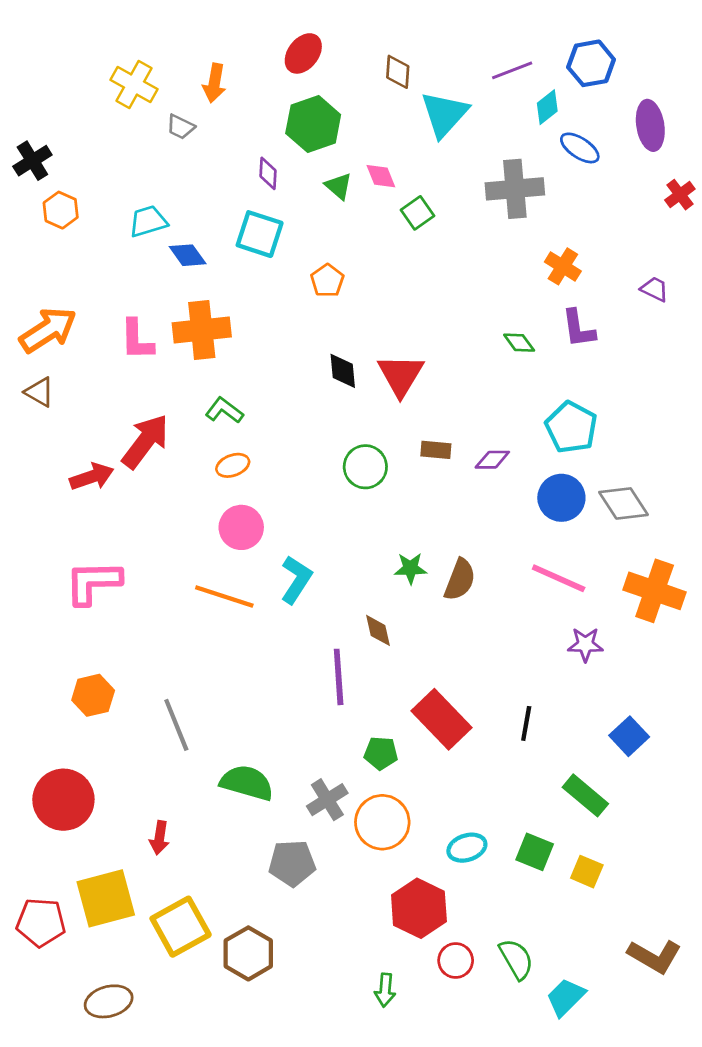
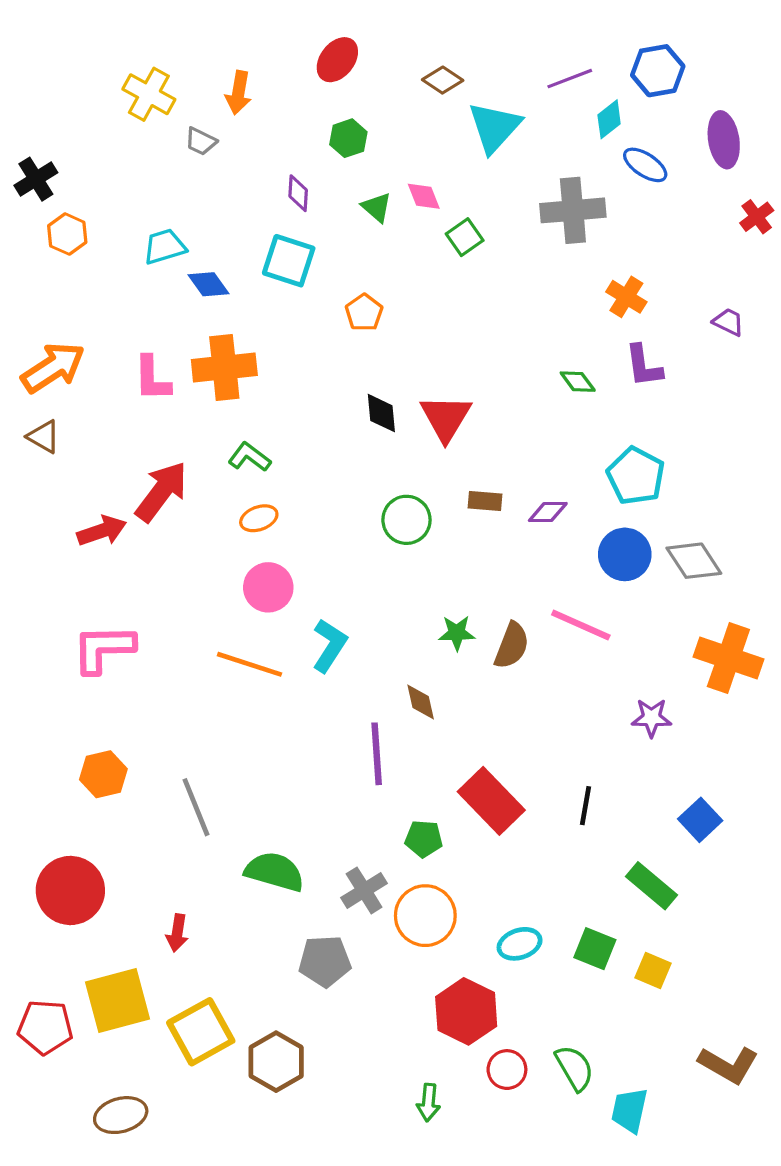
brown diamond: (398, 72) -> (443, 80), turned -60
green hexagon: (313, 124) -> (348, 138), size x0.6
pink line: (559, 578) -> (581, 625), moved
cyan trapezoid: (566, 997) -> (629, 1110), turned -33

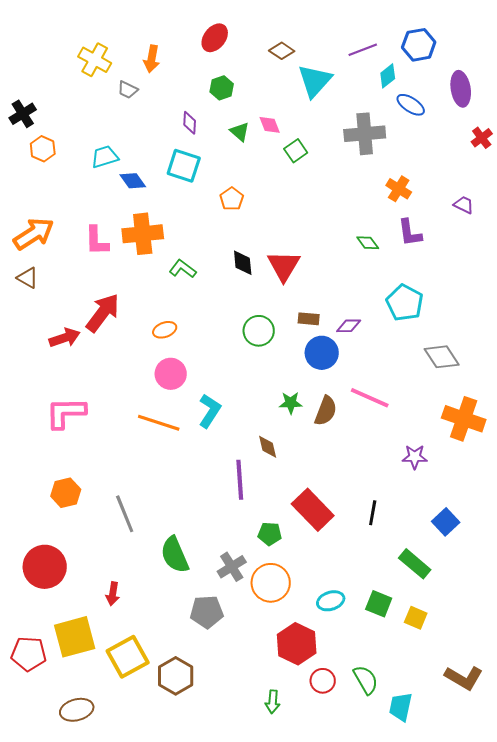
green L-shape: (249, 457) -> (183, 269), moved
blue circle: (625, 554) -> (322, 353), moved
green semicircle: (275, 872) -> (175, 555), turned -129

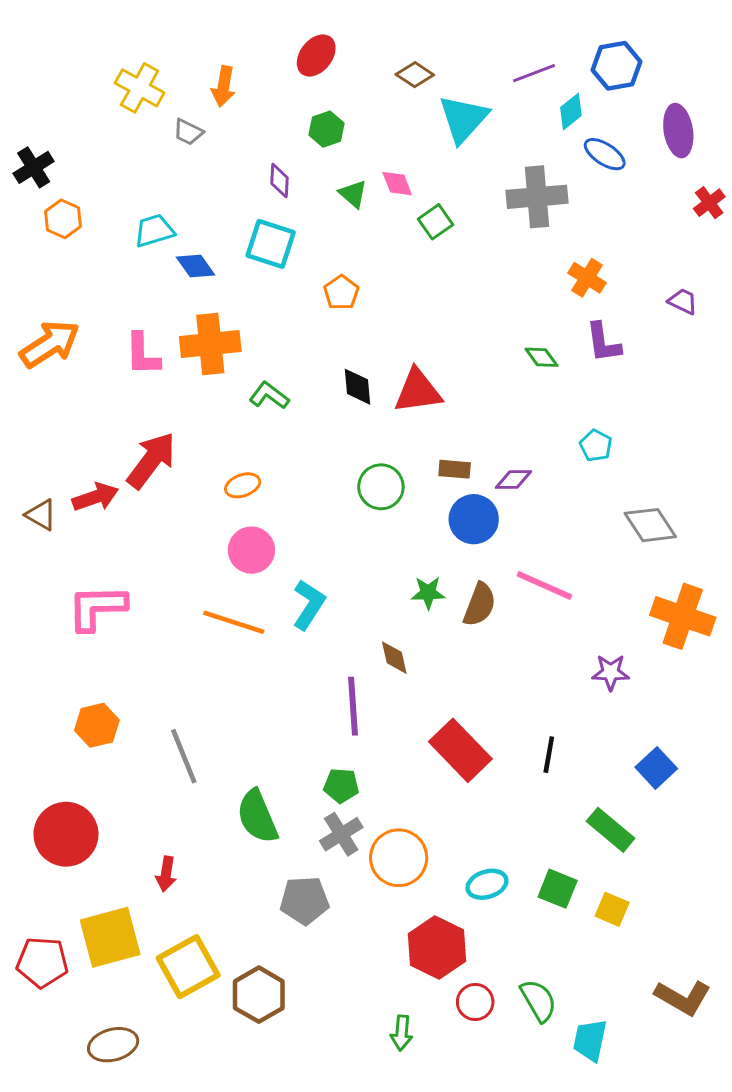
red triangle: (284, 266) -> (418, 391), turned 51
brown triangle: (28, 278) -> (41, 515), moved
cyan pentagon: (405, 303) -> (596, 446), size x0.6
green pentagon: (270, 534) -> (341, 786), moved

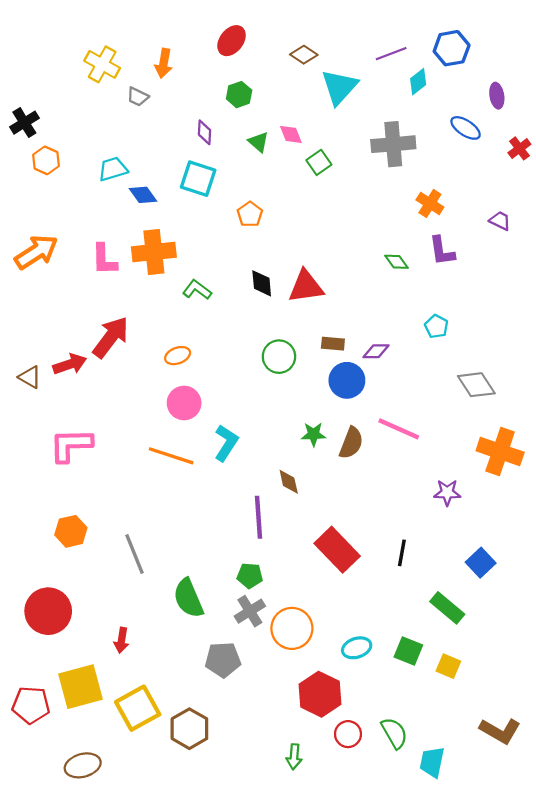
purple ellipse: (678, 131) -> (497, 96), size x0.7
blue ellipse: (605, 154) -> (466, 128), moved

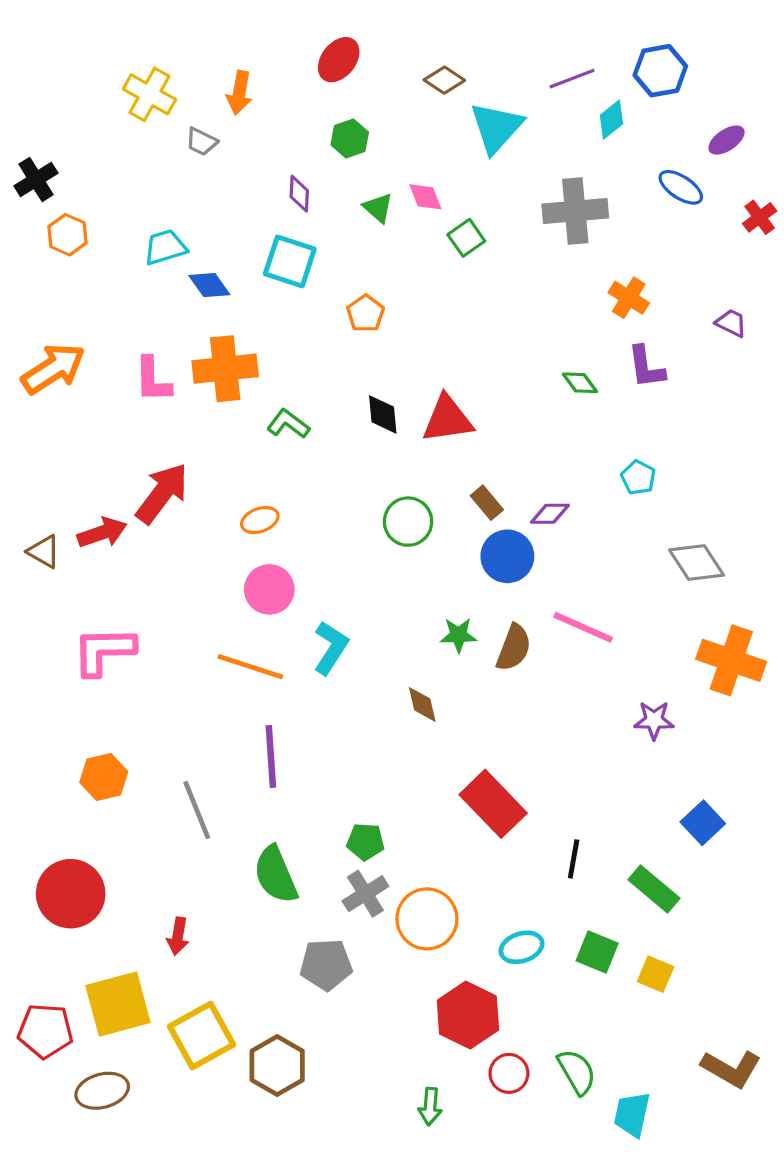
purple ellipse: (497, 96) -> (727, 140), turned 65
brown rectangle: (333, 344) -> (487, 503), turned 45
purple line: (258, 517) -> (271, 757), moved
black line: (402, 553) -> (574, 859), moved
brown ellipse: (83, 765) -> (102, 1091), moved

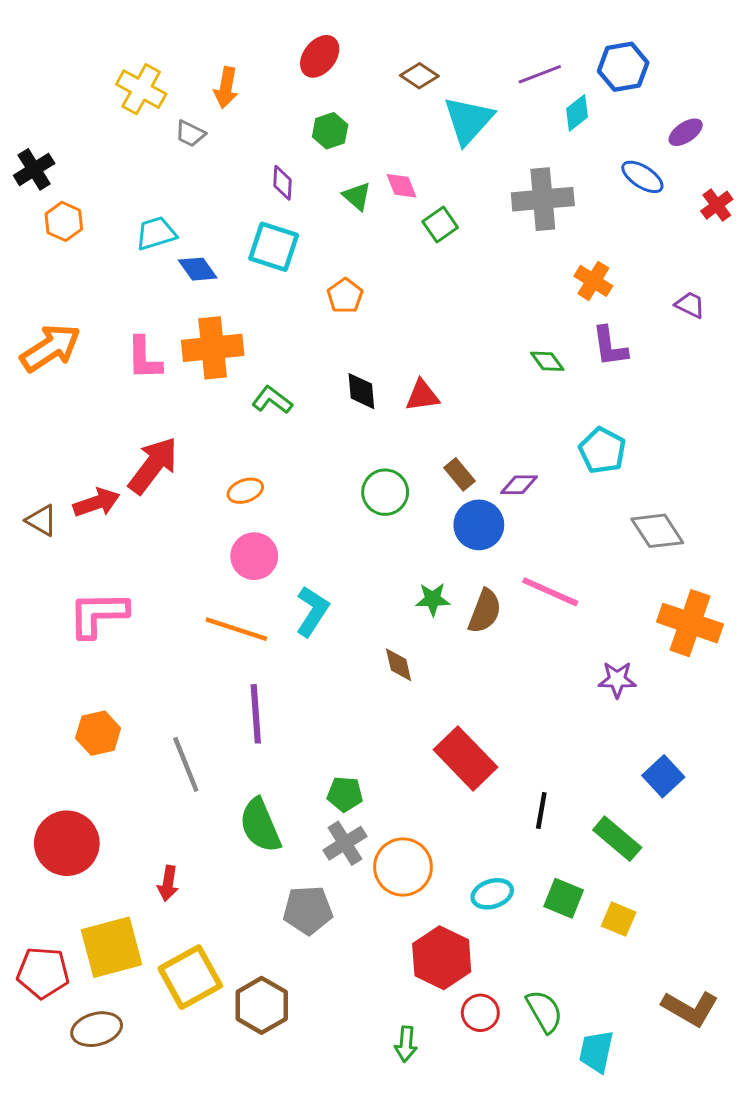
red triangle: (447, 419) -> (422, 395), size x0.7
cyan pentagon: (638, 477) -> (602, 451), size x1.4

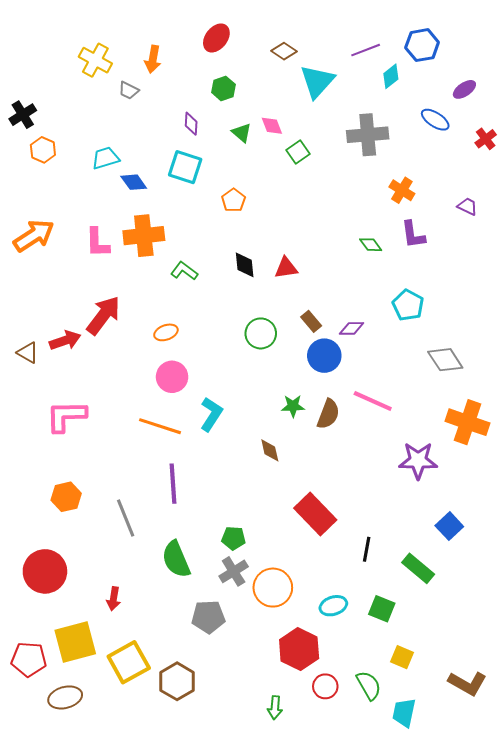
purple star: (617, 680) -> (418, 461), size x1.5
yellow square: (619, 919) -> (402, 657), moved

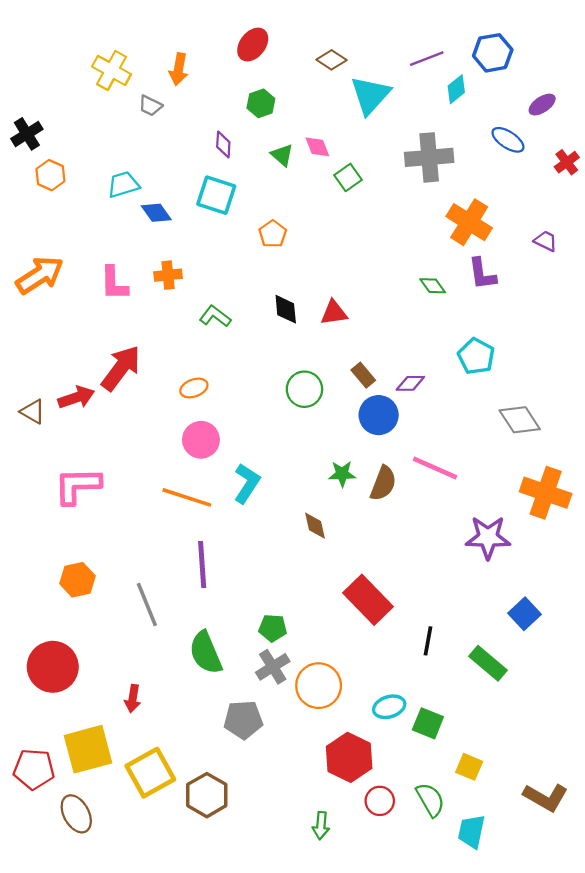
orange cross: (402, 190) -> (469, 222), size x1.5
orange cross: (144, 236) -> (168, 275), size x0.6
green square: (382, 609) -> (428, 723), moved
brown ellipse: (65, 697) -> (76, 814), turned 76

